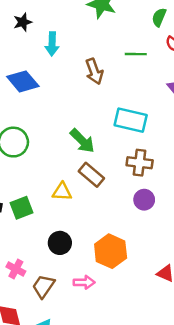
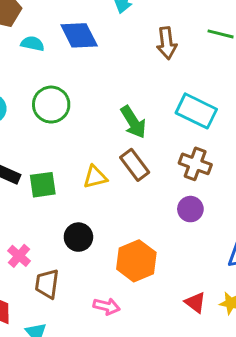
yellow triangle: (62, 192) -> (95, 177), turned -30
pink arrow: (84, 282) -> (107, 306), moved
brown trapezoid: (43, 286) -> (47, 284), turned -40

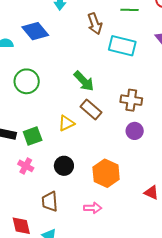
cyan rectangle: (196, 111) -> (122, 46), moved
pink cross: (19, 256) -> (26, 166), moved

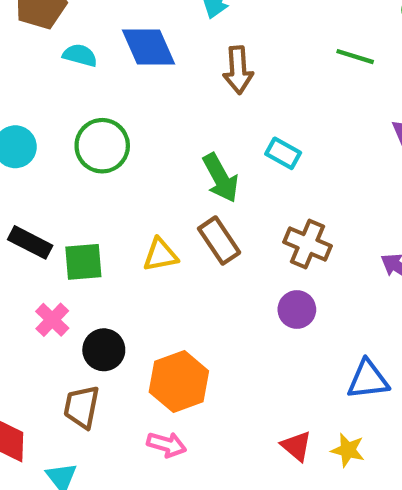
brown arrow: (95, 24) -> (238, 70), moved
cyan rectangle: (122, 46) -> (283, 153), moved, size x0.6
black circle: (64, 166) -> (104, 350), moved
orange hexagon: (106, 173) -> (179, 381), moved

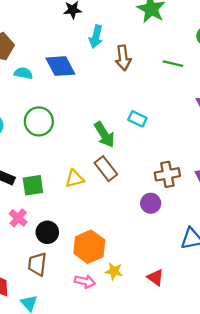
brown arrow: (238, 70) -> (123, 58), moved
brown cross: (307, 244) -> (167, 174), moved, turned -30
yellow star: (348, 450) -> (114, 271), moved

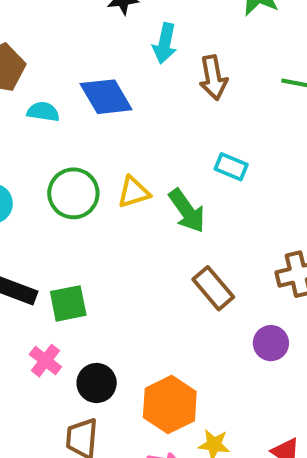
cyan rectangle: (137, 119) -> (231, 167), moved
brown rectangle: (106, 169) -> (213, 288), moved
yellow triangle: (75, 179) -> (134, 192), moved
purple circle: (151, 203) -> (271, 343), moved

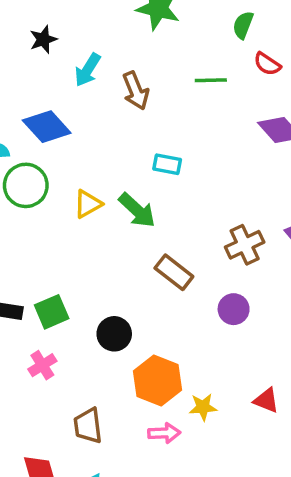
cyan arrow: (165, 43) -> (88, 70), turned 32
green circle: (73, 193) -> (26, 185), moved
pink cross: (45, 361) -> (42, 365), turned 32
black circle: (97, 383) -> (114, 334), moved

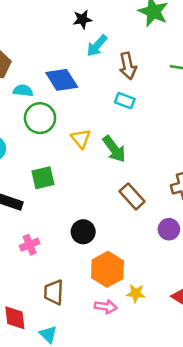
black star: (43, 39) -> (82, 19), moved
cyan rectangle: (167, 164) -> (125, 101), moved
yellow triangle: (88, 204) -> (81, 139), turned -50
green square: (52, 312) -> (43, 178), moved

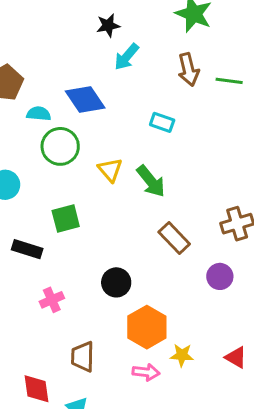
brown arrow: (128, 66) -> (188, 69), moved

